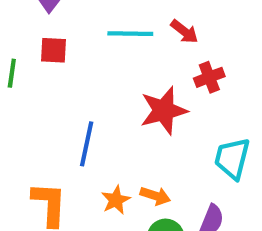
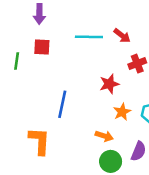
red star: (164, 111) -> (109, 84), size x0.7
orange star: (116, 200) -> (122, 112), moved

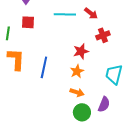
orange star: (122, 112) -> (77, 71), moved
orange L-shape: (39, 141) -> (16, 59), moved

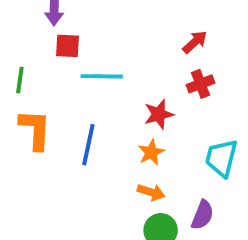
red arrow: (91, 13) -> (195, 42), moved, turned -80
cyan line: (65, 14) -> (102, 76), moved
red square: (28, 22) -> (67, 46), moved

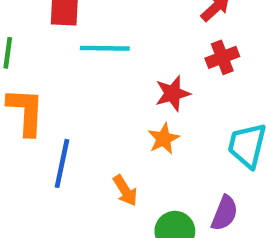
blue line: (88, 145) -> (62, 163), moved
orange arrow: (151, 192) -> (125, 191), moved, turned 40

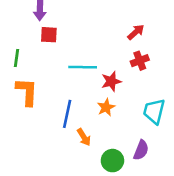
cyan line: (105, 48) -> (83, 67), moved
blue line: (62, 163) -> (67, 114), moved

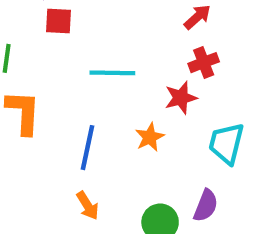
red star: (111, 81) -> (181, 98), moved
orange arrow: (84, 137) -> (88, 206), moved

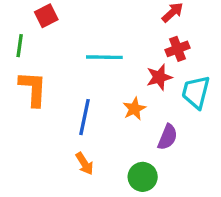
red square: (58, 21) -> (46, 16), moved, turned -30
cyan trapezoid: (226, 143) -> (196, 92), moved
purple semicircle: (206, 206) -> (168, 137), moved

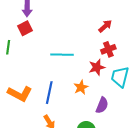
orange L-shape: (33, 89) -> (20, 94), moved, turned 115

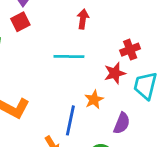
red arrow: (105, 26) -> (83, 19), moved, turned -40
blue line: (49, 93) -> (70, 120), moved

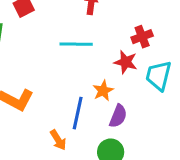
red star: (115, 73) -> (126, 62), turned 30
purple semicircle: (122, 123) -> (118, 116), moved

